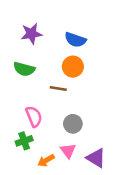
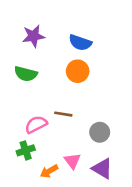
brown line: (58, 89) -> (63, 114), moved
pink semicircle: (34, 117) -> (36, 124), turned -95
gray circle: (73, 124) -> (100, 132), moved

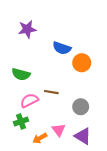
blue semicircle: (80, 43) -> (62, 48), moved
orange circle: (78, 71) -> (82, 63), moved
green semicircle: (26, 74) -> (21, 74), moved

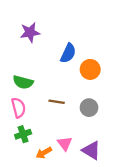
blue semicircle: (62, 48) -> (68, 53), turned -84
pink semicircle: (29, 100) -> (18, 108), moved, turned 102
gray circle: (81, 107) -> (89, 108), moved

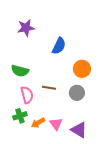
orange circle: (90, 69) -> (82, 69), moved
pink semicircle: (18, 108) -> (27, 95), moved
orange arrow: (44, 153) -> (38, 123), moved

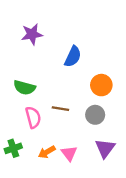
green cross: (20, 116) -> (13, 148), moved
purple triangle: (79, 130) -> (105, 148), moved, turned 36

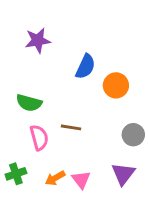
orange circle: (101, 85) -> (116, 85), moved
gray circle: (95, 115) -> (133, 135), moved

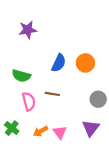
blue semicircle: (85, 67) -> (59, 63), moved
green cross: (16, 174) -> (12, 128), turned -32

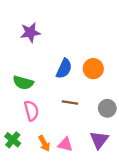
brown line: (52, 94) -> (70, 102), moved
orange arrow: (41, 131) -> (44, 143), turned -88
pink triangle: (60, 132) -> (65, 144), turned -40

